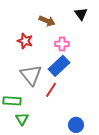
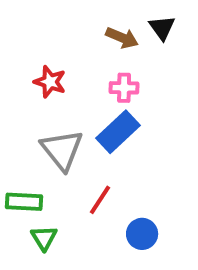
brown arrow: (47, 21) -> (122, 38), moved
red line: (51, 90) -> (100, 200), moved
blue circle: (76, 125) -> (142, 234), moved

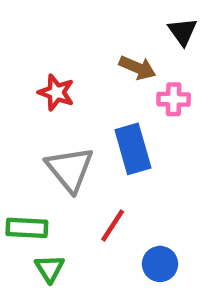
brown arrow: (122, 38) -> (137, 68), moved
pink cross: (124, 88) -> (174, 99), moved
blue rectangle: (118, 132) -> (133, 149), turned -63

